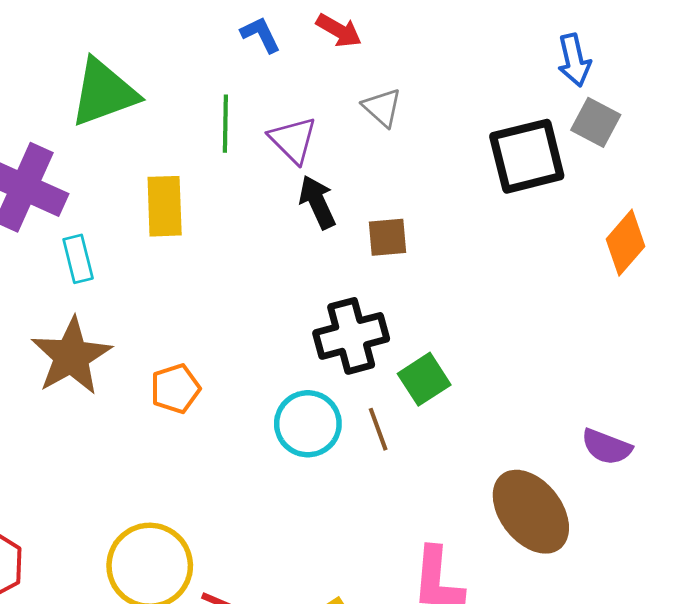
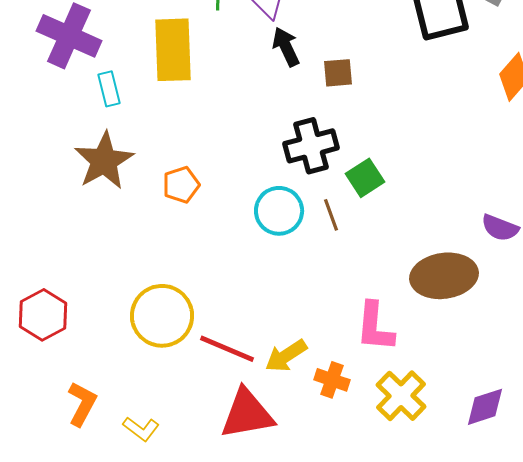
yellow rectangle: (165, 206) -> (173, 50), size x1.4
brown ellipse: (531, 512) -> (444, 276), turned -60

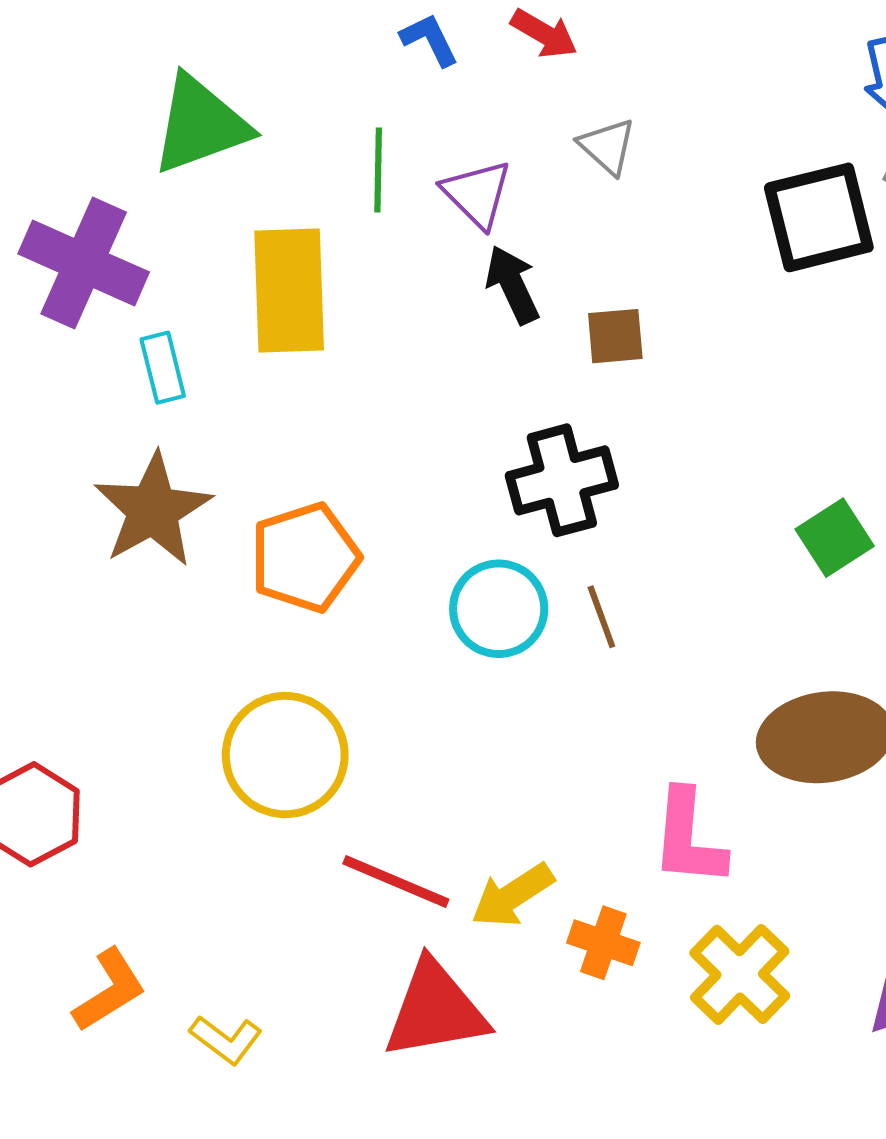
green square: (365, 178) -> (835, 538), moved
orange pentagon: (181, 185) -> (305, 557), size x1.5
yellow circle: (162, 316) -> (285, 755), moved
orange L-shape: (82, 404) -> (109, 990), turned 30

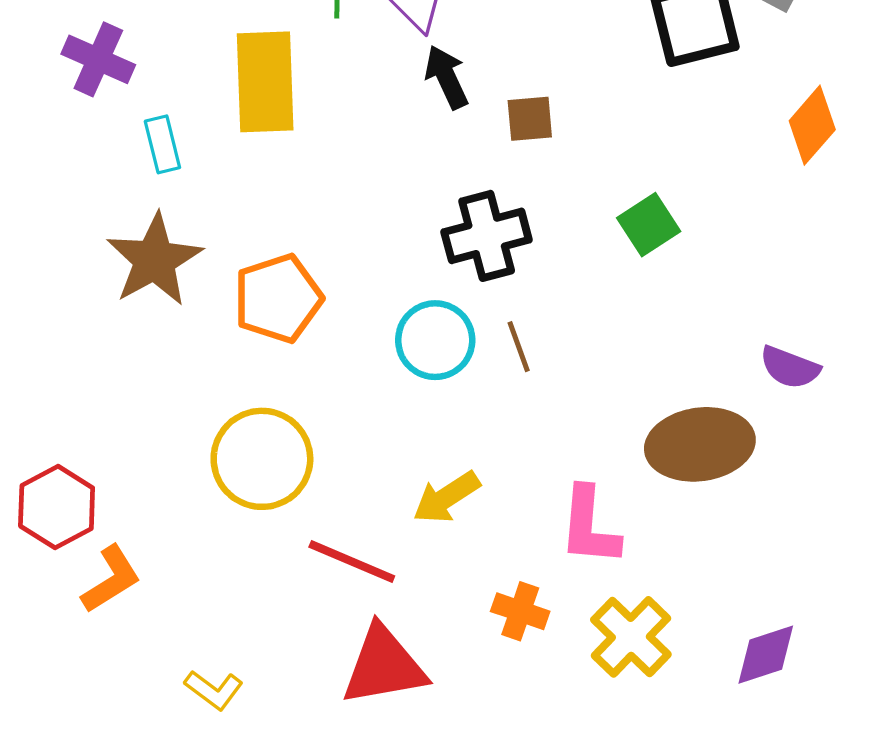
purple cross: (84, 263) -> (98, 59), size x0.7
green square: (835, 538) -> (649, 225), moved
yellow arrow: (512, 895) -> (446, 497), moved
orange L-shape: (109, 990) -> (111, 579), moved

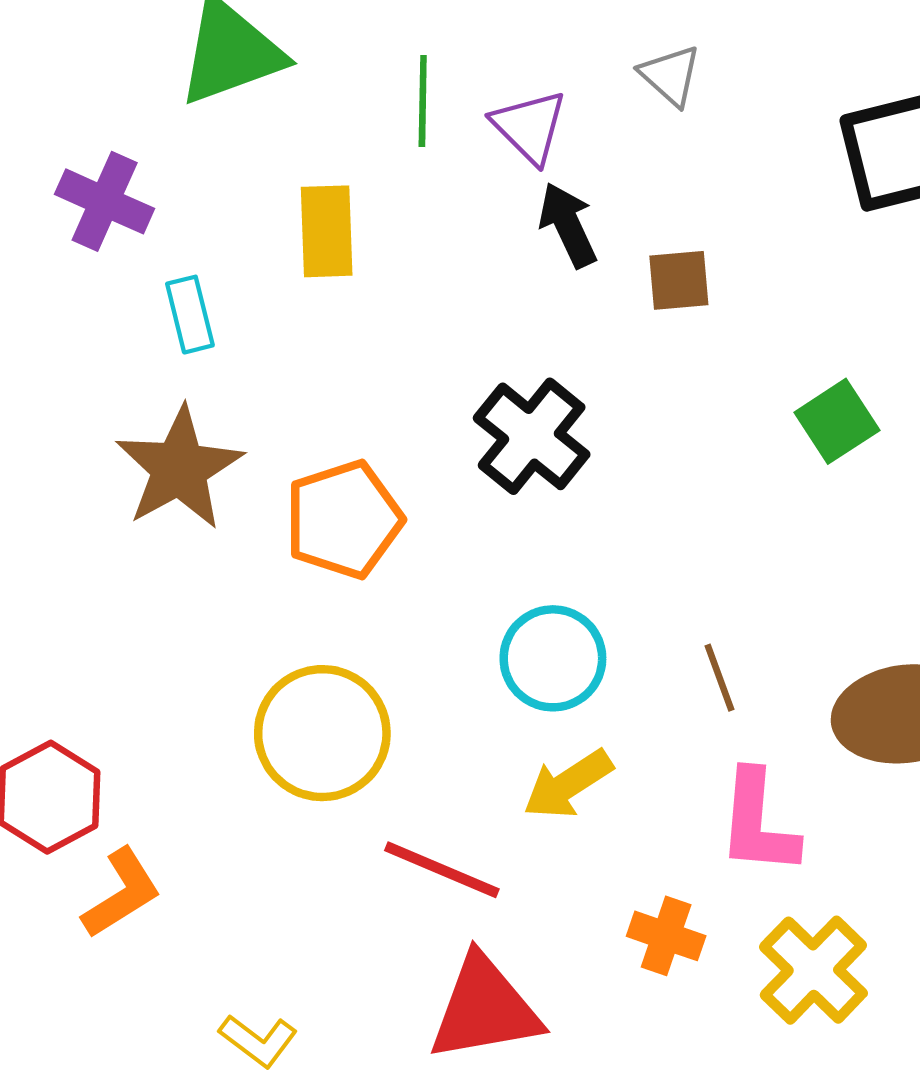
yellow rectangle: (265, 82) -> (327, 231), size x0.7
black cross: (487, 236) -> (532, 436), moved, turned -36
cyan circle: (435, 340) -> (553, 658), moved
brown line: (519, 347) -> (719, 678), moved

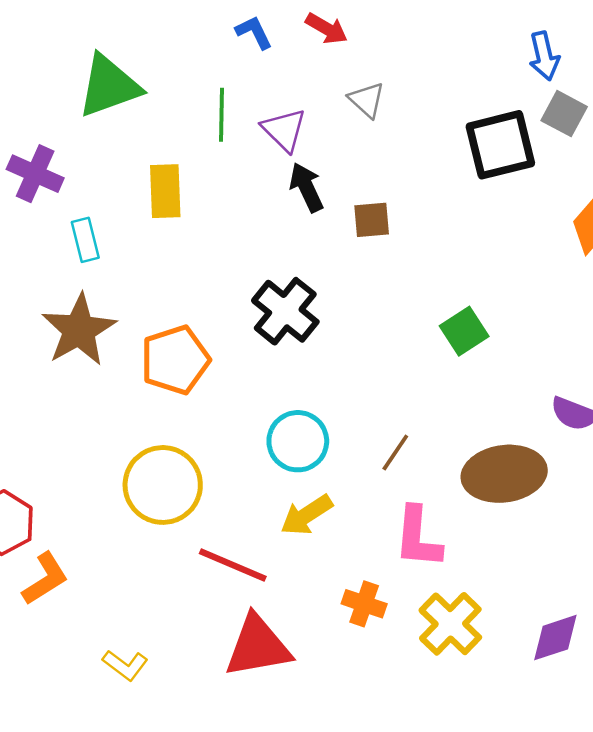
green square: (837, 421) -> (464, 331), moved
brown line: (719, 678) -> (395, 452), turned 54

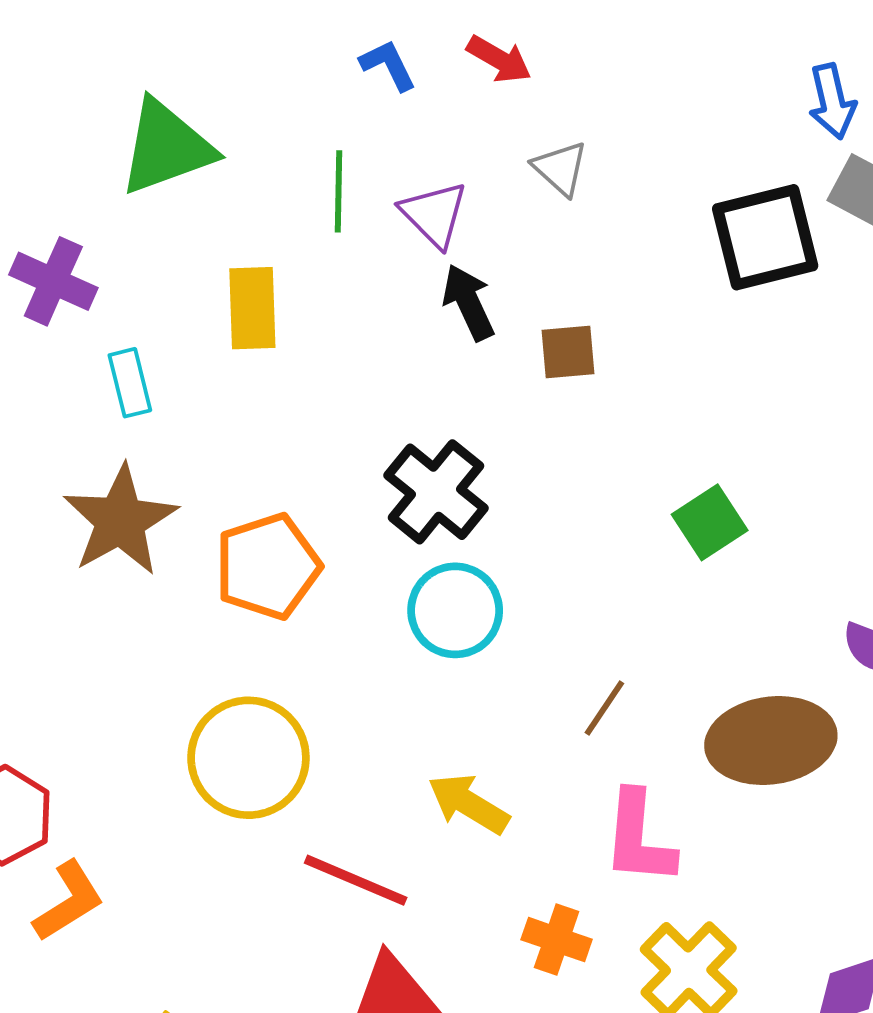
cyan circle: (298, 441) -> (455, 610), moved
yellow arrow: (307, 515) -> (469, 804), turned 64

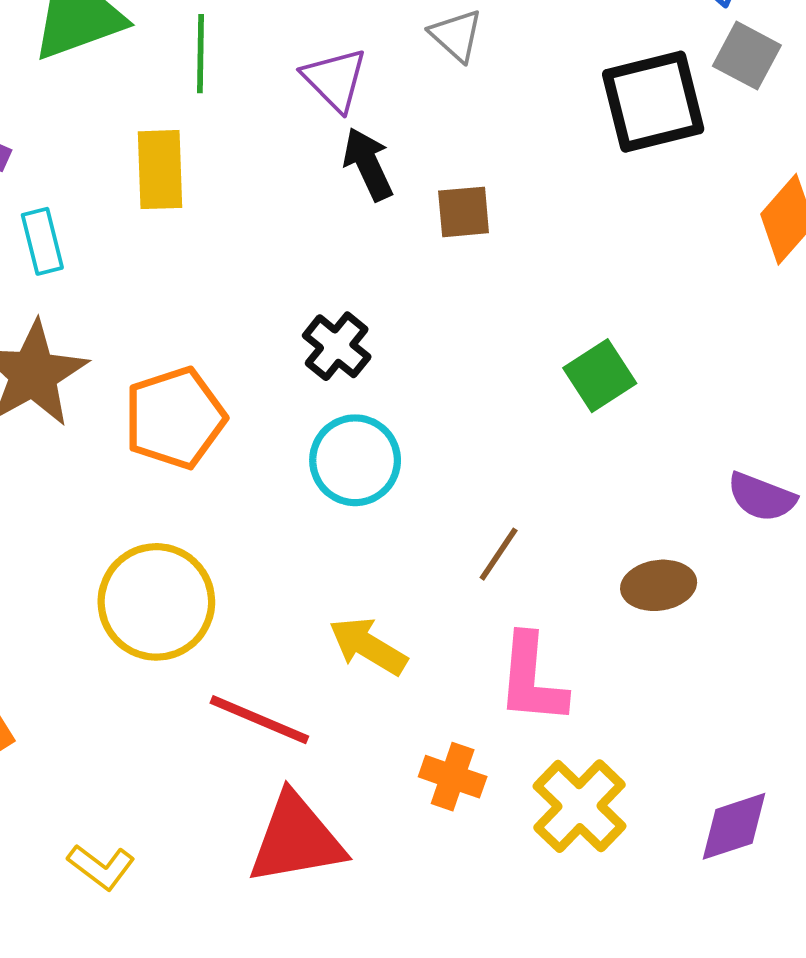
green line: (338, 191) -> (201, 54), moved
black cross: (436, 492) -> (337, 346), size x0.7
brown ellipse: (771, 741) -> (659, 585), size x0.6

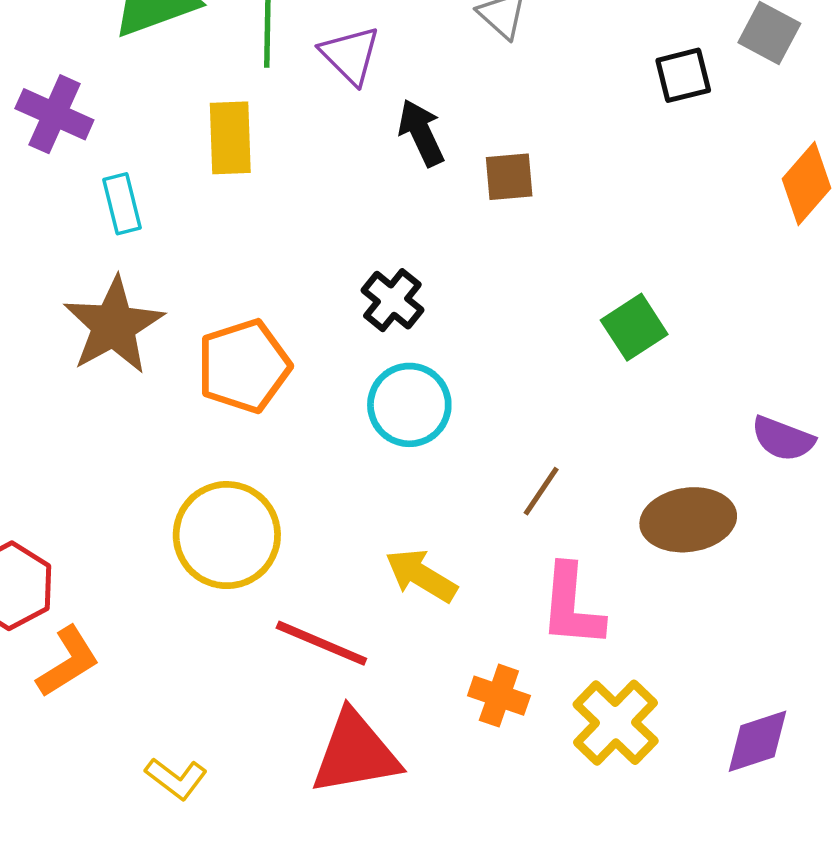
purple triangle: (335, 79) -> (350, 55), moved
black square: (653, 102) -> (683, 75), size x0.6
brown ellipse: (659, 585) -> (688, 520), size x1.4

